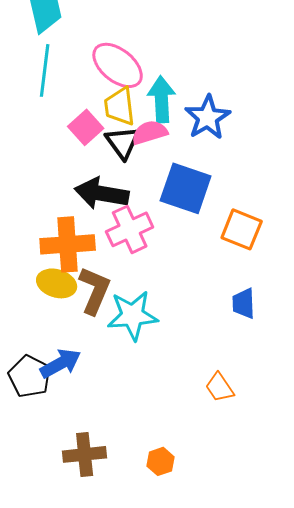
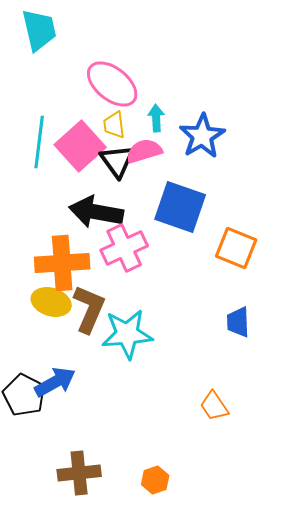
cyan line: (45, 70) -> (39, 142), moved
cyan arrow: (162, 99) -> (156, 118), size x0.6
yellow trapezoid: (120, 106) -> (114, 125), size x0.7
pink square: (86, 127) -> (80, 146), size x1.4

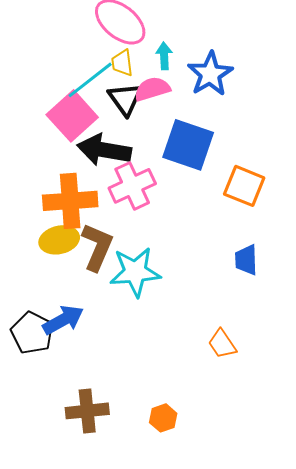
cyan line: (39, 142) -> (90, 80), moved, turned 45
pink square: (80, 146) -> (72, 116), moved
yellow ellipse: (51, 302) -> (59, 240), turned -30

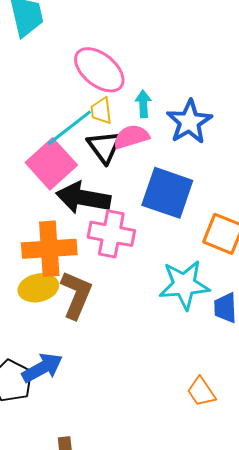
pink cross: (132, 186) -> (111, 234), turned 36
cyan star: (135, 272) -> (184, 285), moved

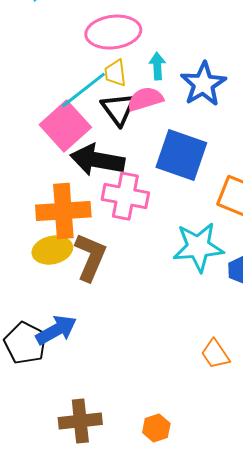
pink ellipse: (99, 70) -> (113, 32), turned -46

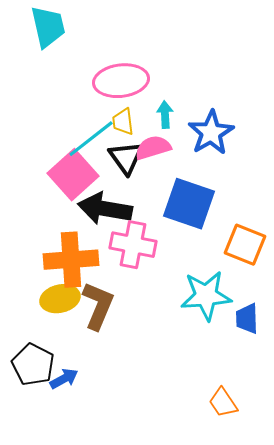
blue arrow: (56, 330) -> (64, 379), size x0.7
black pentagon: (25, 343) -> (33, 365), moved

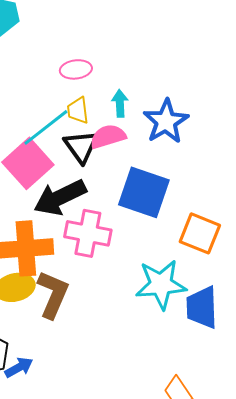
pink ellipse: (121, 81) -> (76, 69), size x0.6
black arrow: (105, 209) -> (60, 197), turned -36
blue trapezoid: (247, 319) -> (202, 307), size x1.4

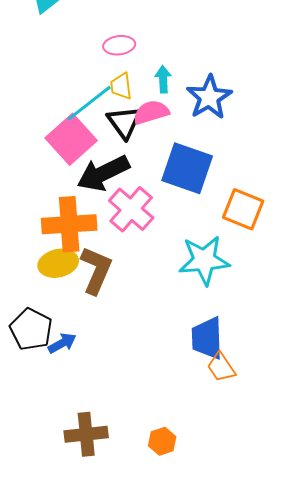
pink cross: (88, 233) -> (131, 209), turned 30
blue trapezoid: (202, 307) -> (207, 338), moved

